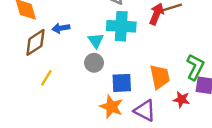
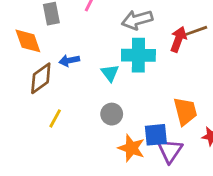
gray circle: (94, 63) -> (112, 114), moved
blue square: (122, 83) -> (156, 135), moved
purple triangle: (145, 111) -> (170, 151), turned 40

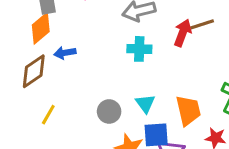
orange diamond: (28, 41) -> (41, 28), moved, turned 68
cyan cross: (138, 55) -> (139, 49), size x0.7
cyan triangle: (110, 73) -> (145, 103), moved

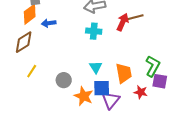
blue arrow: (65, 53) -> (49, 23), moved
gray circle: (109, 111) -> (64, 80), moved

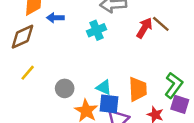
brown line: (136, 17) -> (161, 24), turned 49
cyan cross: (94, 31) -> (96, 30), moved, turned -35
cyan triangle: (96, 67) -> (104, 87), moved, turned -40

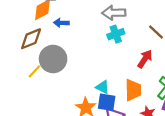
red arrow: (144, 28) -> (145, 59), moved
cyan cross: (96, 30) -> (116, 34), moved
gray circle: (65, 88) -> (53, 59), moved, size x1.6

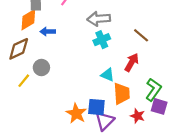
gray circle: (53, 59) -> (41, 68), size x0.6
cyan triangle: (103, 87) -> (108, 75), moved

